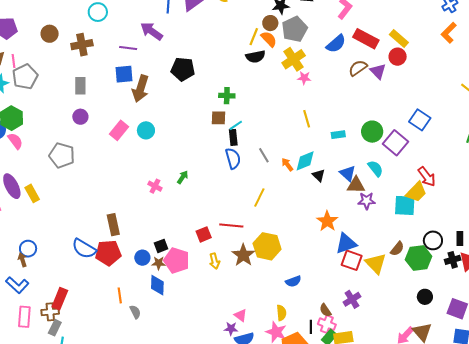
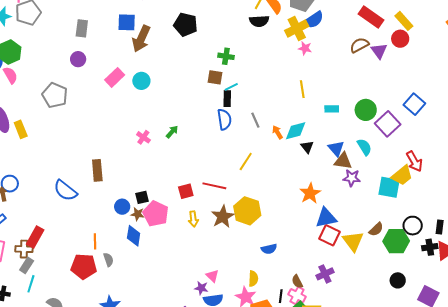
blue semicircle: (336, 44) -> (314, 20), moved
red pentagon: (108, 253) -> (84, 266), moved

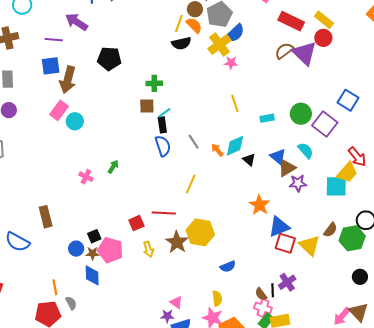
purple triangle: (379, 51) -> (304, 53), size x1.5
pink rectangle: (115, 77) -> (59, 110), moved
brown triangle: (343, 161) -> (287, 168), turned -30
black line: (281, 296) -> (273, 290), moved

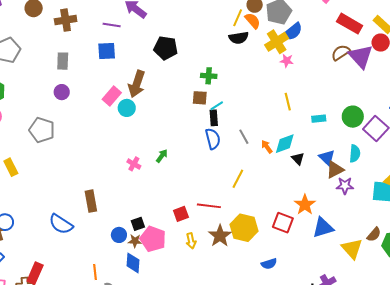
brown arrow: (68, 80) -> (137, 84), moved
cyan semicircle: (306, 150) -> (355, 154), turned 42
red square: (285, 243) -> (283, 223), moved

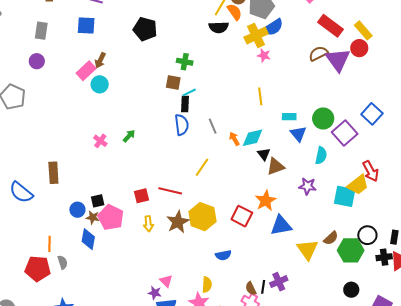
brown arrow: (137, 84) -> (100, 60), moved, size x0.6
blue triangle: (327, 158) -> (298, 134), moved
brown triangle: (335, 170) -> (276, 166), moved

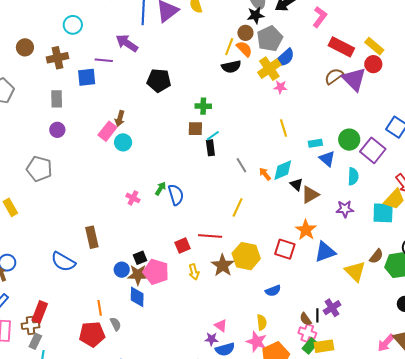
blue square: (86, 25) -> (87, 77), moved
blue semicircle: (182, 125) -> (176, 195), moved
brown star: (93, 217) -> (138, 275), size x1.5

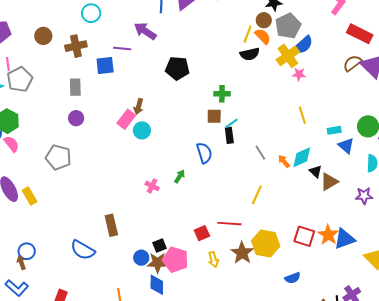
blue semicircle: (176, 195) -> (204, 153), moved
orange star: (306, 230) -> (328, 235), moved

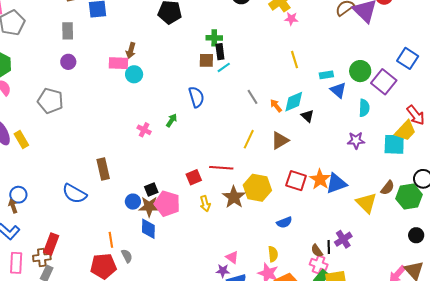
pink rectangle: (126, 119) -> (118, 63), turned 54
black rectangle: (229, 135) -> (220, 52), moved
brown triangle: (329, 182) -> (280, 140), moved

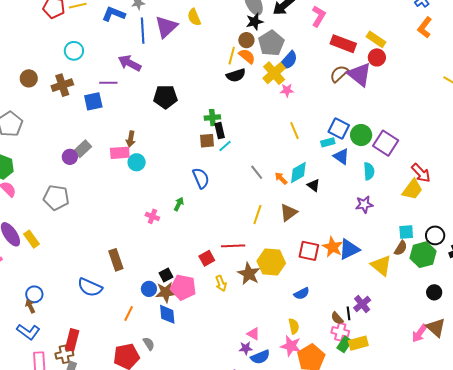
gray rectangle: (68, 31) -> (83, 149), moved, turned 54
blue square: (408, 58) -> (339, 128), moved
cyan square: (394, 144) -> (406, 232), moved, size x0.7
orange line: (111, 240) -> (129, 313), moved, turned 42

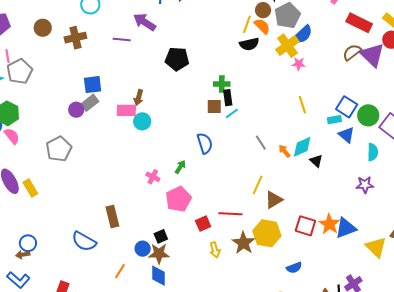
blue square: (93, 101) -> (93, 85), moved
gray pentagon: (56, 198) -> (59, 149), turned 30
brown triangle: (289, 213) -> (274, 200), moved
pink pentagon: (183, 287) -> (178, 199), moved, turned 30
brown arrow: (30, 306) -> (23, 255), turned -80

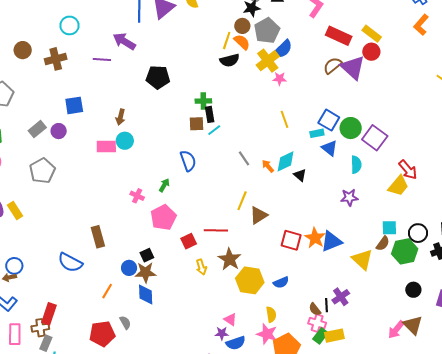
gray rectangle: (90, 103) -> (37, 129), moved
pink rectangle: (126, 110) -> (106, 147), moved
yellow hexagon: (267, 233) -> (250, 280), moved

